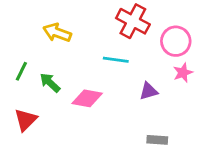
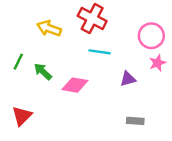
red cross: (133, 21) -> (92, 18), moved
red triangle: (26, 120) -> (22, 116), moved

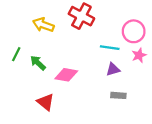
cyan line: (100, 52) -> (110, 48), moved
red triangle: (22, 116) -> (46, 102), moved, turned -36
gray rectangle: (135, 121) -> (118, 95), moved

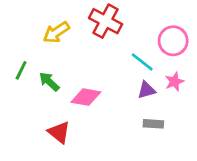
yellow arrow: (43, 25) -> (56, 32), turned -54
cyan line: (110, 48) -> (142, 62), turned 30
pink star: (139, 55) -> (175, 82), moved

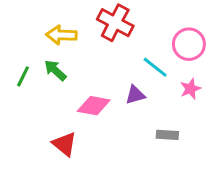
yellow arrow: (56, 32) -> (61, 35), turned 36
green arrow: (49, 82) -> (55, 70), moved
purple triangle: (146, 90) -> (135, 95), moved

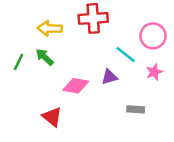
red cross: (115, 23) -> (93, 18), turned -32

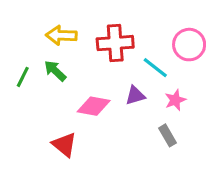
red cross: (93, 18) -> (115, 43), moved
pink star: (154, 72) -> (175, 100), moved
gray rectangle: (136, 109) -> (168, 135), turned 56

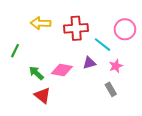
green arrow: (55, 71) -> (36, 73), moved

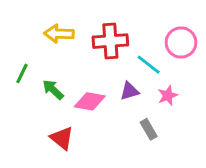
green arrow: (36, 73) -> (53, 90), moved
gray rectangle: (111, 89) -> (149, 129), moved

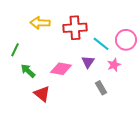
pink circle: (181, 42) -> (126, 40), moved
green arrow: (53, 90) -> (28, 71), moved
purple triangle: (129, 91) -> (88, 62), turned -40

